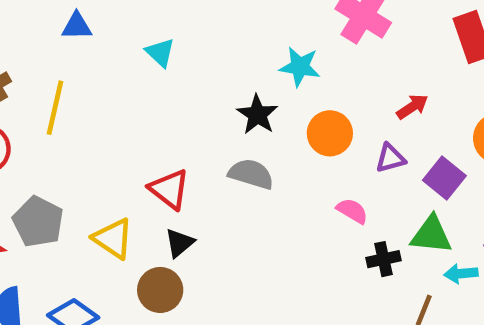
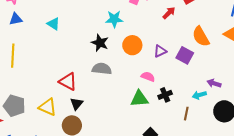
red arrow: (412, 107) -> (169, 13), moved
green triangle: (431, 235) -> (139, 99), moved

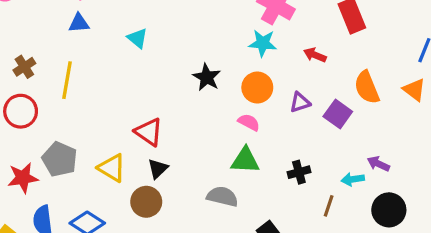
red arrow: (169, 13) -> (315, 55), moved, turned -120
cyan star: (114, 19) -> (263, 43), moved
gray semicircle: (102, 69) -> (222, 196), moved
pink semicircle: (148, 77) -> (249, 122), moved
green triangle: (139, 99) -> (245, 160), moved

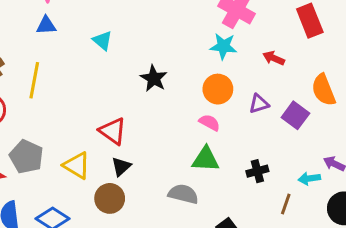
black star: (207, 77) -> (154, 78), moved

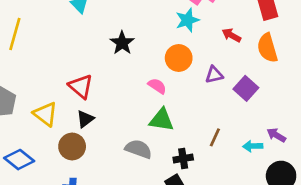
cyan star: (223, 46) -> (187, 20), turned -30
orange semicircle: (324, 90) -> (267, 48), moved
pink semicircle: (209, 123) -> (157, 86), moved
black cross: (257, 171) -> (183, 159), moved
brown line: (286, 204) -> (215, 137), moved

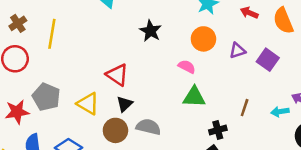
gray semicircle: (138, 149) -> (148, 127), moved

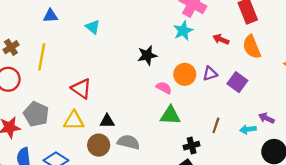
black star: (150, 31) -> (147, 55), moved, turned 30
orange circle: (203, 39) -> (185, 74), moved
red triangle: (117, 75) -> (81, 89), moved
yellow triangle: (88, 104) -> (74, 121), turned -30
black triangle: (125, 104) -> (107, 121), turned 42

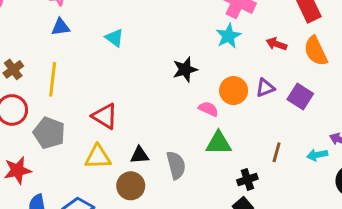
gray pentagon: (36, 114) -> (49, 133), moved
gray semicircle: (129, 142) -> (176, 165), moved, turned 65

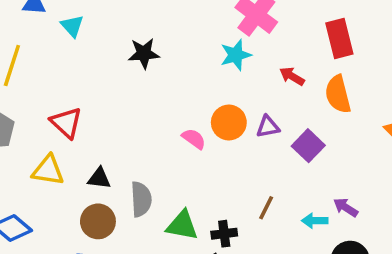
cyan triangle: (114, 38) -> (72, 26), moved
black star: (185, 69) -> (144, 53), moved
green triangle: (218, 143) -> (182, 225), moved
brown circle: (131, 186) -> (98, 221), moved

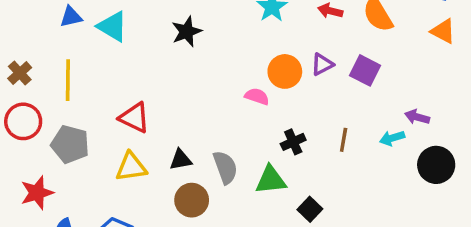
cyan triangle: (72, 26) -> (112, 26), size x1.4
black cross: (224, 234) -> (293, 142), moved

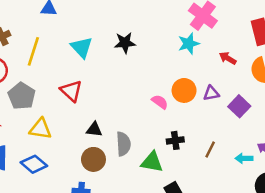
cyan triangle: (112, 26) -> (82, 47), moved
yellow triangle: (131, 167) -> (40, 129), moved

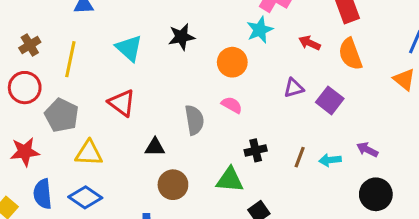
orange circle: (184, 90) -> (232, 62), moved
gray semicircle: (123, 144) -> (194, 120), moved
cyan arrow: (244, 158) -> (330, 160), moved
brown circle: (93, 159) -> (173, 185), moved

